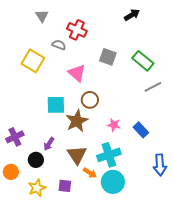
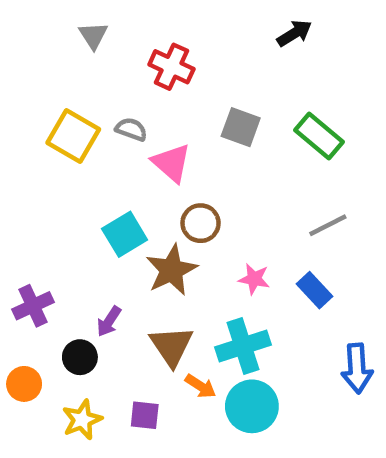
gray semicircle: (59, 45) -> (131, 129), moved
gray line: (153, 87) -> (328, 225), moved
cyan square: (56, 105) -> (125, 234), turned -30

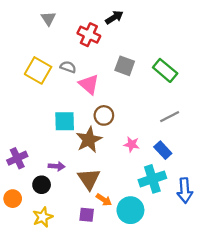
black arrow: (294, 33) -> (114, 17), moved
cyan square: (125, 234) -> (65, 121), turned 30
purple arrow: (109, 321) -> (57, 166), turned -119
cyan cross: (243, 346) -> (152, 179), moved
purple square: (145, 415) -> (87, 215), moved

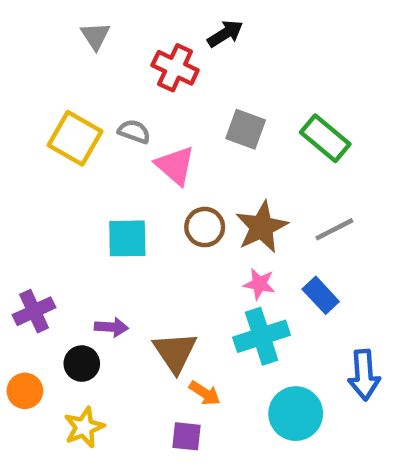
brown star: (89, 140) -> (262, 227), moved
cyan cross: (152, 179) -> (262, 336), moved
cyan circle: (130, 210) -> (296, 414), moved
purple square: (87, 215) -> (186, 436), moved

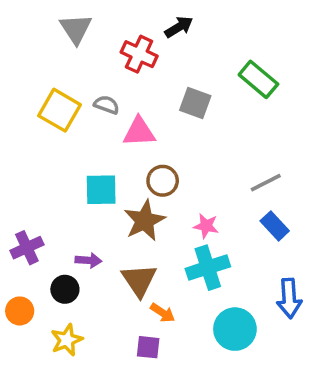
gray triangle: (95, 36) -> (76, 29), size x1.4
green rectangle: (325, 138) -> (258, 79), moved
pink triangle: (175, 166) -> (139, 132), turned -44
brown star: (262, 227) -> (145, 221), moved
blue rectangle: (321, 295) -> (275, 226), moved

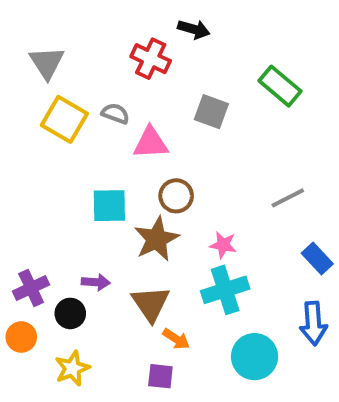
black arrow: (179, 27) -> (194, 29), turned 48
gray triangle: (76, 29) -> (47, 63), moved
blue rectangle: (275, 226) -> (317, 259), moved
purple cross: (27, 248) -> (31, 288), moved

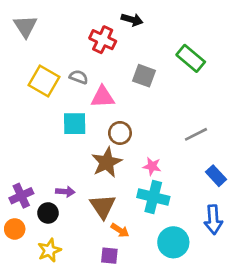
gray triangle: (47, 63) -> (25, 26), moved
cyan square: (109, 206) -> (75, 124), moved
cyan cross: (225, 290) -> (153, 197), turned 32

